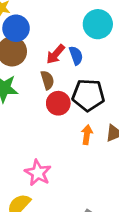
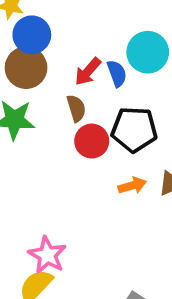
cyan circle: (98, 24) -> (148, 52), moved
orange arrow: (87, 135) -> (132, 185), turned 66
pink star: (38, 173) -> (47, 255), moved

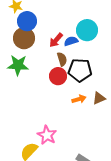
blue semicircle: (117, 73) -> (71, 41), turned -88
brown semicircle: (76, 108) -> (62, 59), moved
pink star: (47, 255) -> (47, 135), moved

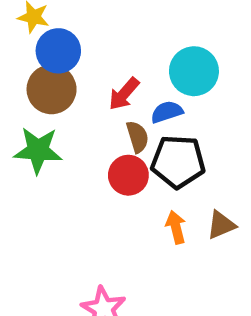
blue semicircle: (71, 41) -> (167, 112), moved
orange arrow: (79, 99) -> (176, 227), turned -88

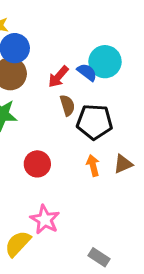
blue semicircle: (167, 112) -> (87, 72), moved, turned 55
red circle: (128, 175) -> (37, 164), moved

